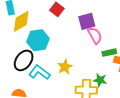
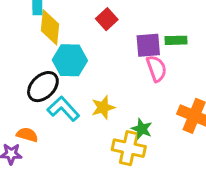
yellow diamond: (21, 21) -> (50, 27), turned -65
green rectangle: (109, 53) -> (176, 40), moved
green star: (100, 80) -> (142, 129), moved

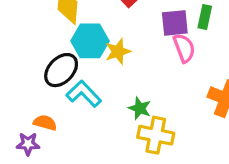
green rectangle: (176, 40) -> (205, 17), turned -75
yellow star: (103, 107) -> (118, 51), moved
green star: (142, 129) -> (140, 108), moved

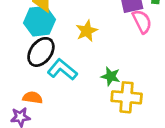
cyan hexagon: (90, 41) -> (40, 21), moved

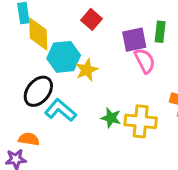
cyan hexagon: (40, 21) -> (64, 57), moved
yellow cross: (127, 97) -> (141, 121), moved

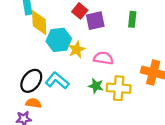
purple square: (134, 40) -> (95, 21), moved
pink semicircle: (145, 61) -> (103, 58), moved, turned -54
black ellipse: (38, 91) -> (31, 81), moved

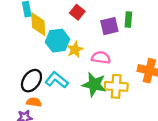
purple square: (95, 21) -> (109, 26), moved
green star: (96, 86) -> (94, 84), size x1.6

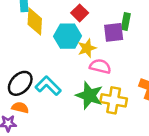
green rectangle: (128, 20) -> (126, 21), moved
cyan hexagon: (58, 41) -> (68, 36), moved
yellow star: (75, 50) -> (87, 48), moved

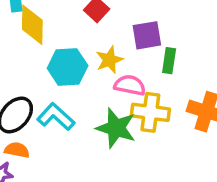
green rectangle: (126, 21) -> (169, 61), moved
cyan hexagon: (68, 36) -> (68, 67), moved
yellow cross: (114, 100) -> (150, 112), moved

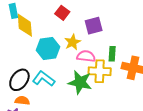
green rectangle: (169, 61) -> (112, 54), moved

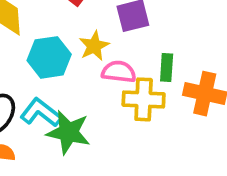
green star: (80, 82) -> (68, 132), moved

